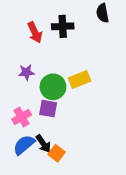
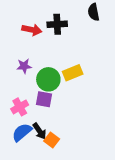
red arrow: (35, 32) -> (32, 30), turned -54

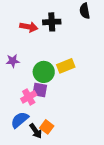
purple star: (24, 66) -> (13, 61), moved
pink cross: (20, 107) -> (29, 97), moved
black arrow: (40, 131) -> (36, 131), moved

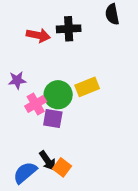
pink cross: (29, 97) -> (36, 104), moved
blue semicircle: (20, 120) -> (25, 173), moved
black arrow: (36, 131) -> (48, 161), moved

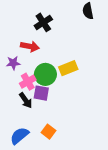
black cross: (69, 29) -> (43, 22), moved, turned -30
red arrow: (38, 35) -> (30, 46), moved
black arrow: (48, 161) -> (26, 100), moved

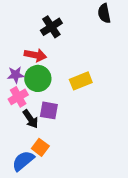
green circle: (45, 74) -> (38, 78), moved
pink cross: (28, 82) -> (18, 97), moved
orange square: (49, 132) -> (40, 147), moved

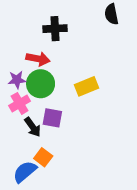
black cross: (51, 27) -> (55, 29), turned 30

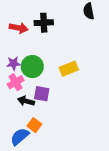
red arrow: (38, 59) -> (19, 28), moved
black arrow: (33, 127) -> (26, 101), turned 140

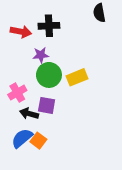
purple star: (13, 63) -> (41, 55), moved
green circle: (32, 67) -> (49, 75), moved
blue semicircle: (20, 137) -> (22, 138), moved

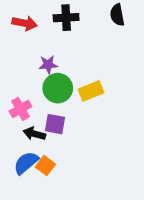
black cross: (49, 26) -> (66, 18), moved
red arrow: (21, 32) -> (25, 23), moved

